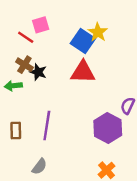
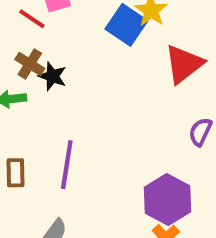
red triangle: (83, 72) -> (184, 64), moved, turned -40
purple hexagon: (108, 128) -> (167, 200), moved

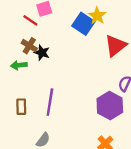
purple hexagon: (167, 200) -> (110, 105), moved

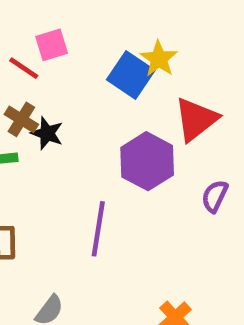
purple line: (50, 102) -> (98, 229), moved
purple hexagon: (110, 105) -> (147, 161), moved

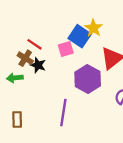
pink square: (52, 45) -> (66, 49), moved
red line: (24, 68) -> (34, 44), moved

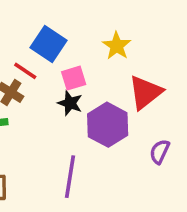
blue square: (80, 36) -> (48, 44), moved
black star: (38, 65) -> (70, 103), moved

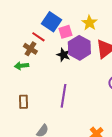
pink square: (74, 78) -> (65, 32), moved
purple hexagon: (108, 125) -> (79, 48), moved

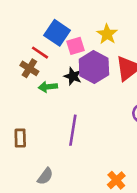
green arrow: (21, 66) -> (48, 87), moved

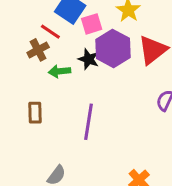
brown cross: (29, 68) -> (38, 50), turned 30
brown rectangle: (20, 138) -> (35, 113), moved

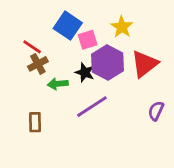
red line: (50, 32) -> (32, 47), moved
purple line: (89, 122) -> (92, 107), moved, turned 48

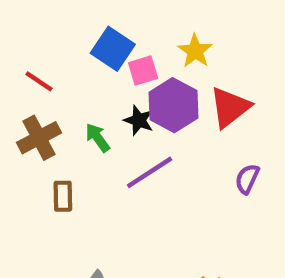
red line: (32, 47) -> (39, 81), moved
brown cross: (38, 64) -> (39, 138), moved, size x1.4
green arrow: (58, 84) -> (98, 138), turned 60

